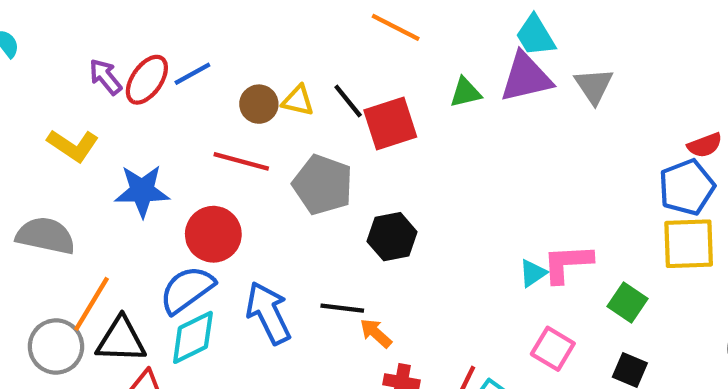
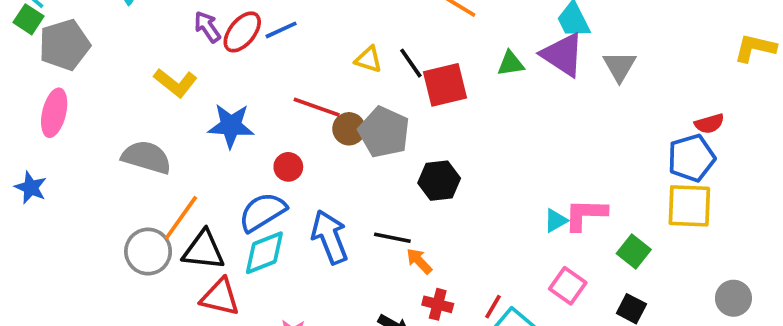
purple triangle: (526, 77) -> (563, 55), turned 42
brown circle: (259, 104) -> (349, 129), moved
red circle: (213, 234) -> (288, 167), size x0.6

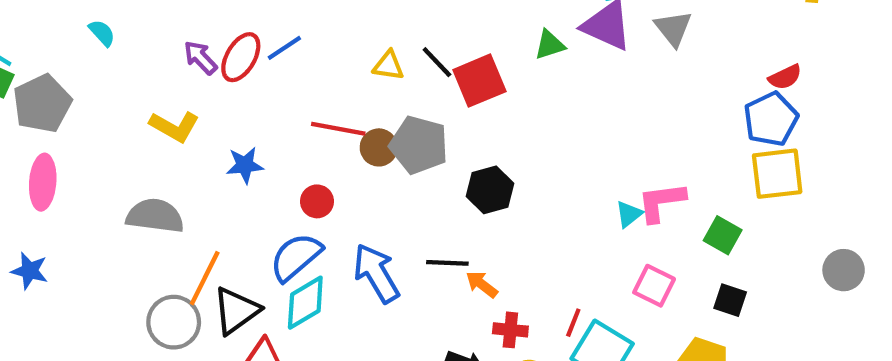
blue star: (231, 126) -> (245, 165), size x0.7
black triangle: (204, 250) -> (236, 311), turned -33

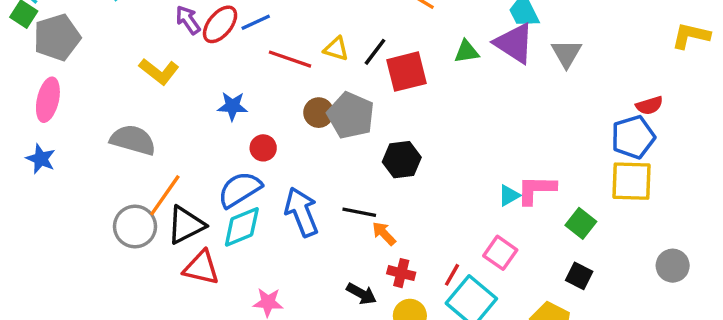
black line: (437, 62) -> (375, 52), turned 72
red line: (338, 129) -> (290, 59), moved
blue star: (245, 165) -> (232, 106), moved
blue star: (30, 271) -> (41, 159), moved
pink square: (654, 286) -> (500, 253), moved

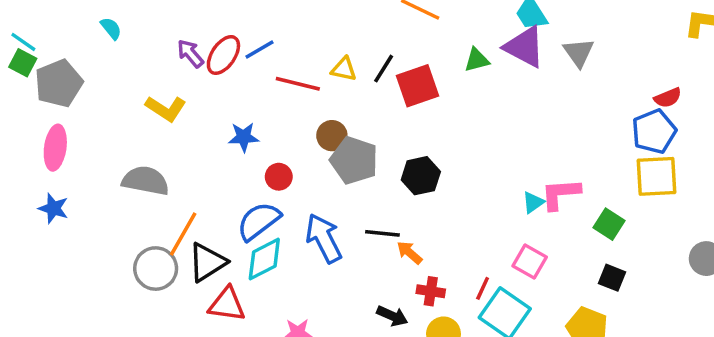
gray pentagon: (351, 115) -> (354, 160), moved

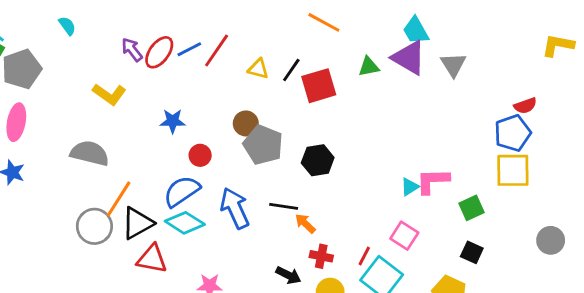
red line: (298, 84) -> (217, 50), moved, turned -72
green square: (609, 224) -> (472, 208), turned 30
cyan diamond: (264, 259) -> (185, 223), turned 57

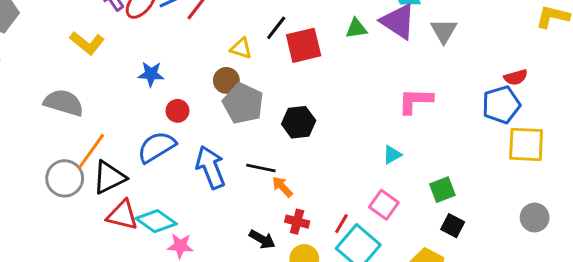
yellow triangle: (258, 69) -> (241, 48), moved
yellow square: (513, 170) -> (526, 144), moved
pink L-shape: (433, 181) -> (415, 101), moved
green square: (472, 208) -> (442, 190), moved
cyan diamond: (185, 223) -> (156, 221), moved

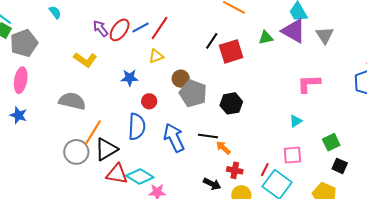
yellow triangle: (241, 48) -> (156, 56), moved, turned -35
blue semicircle: (157, 147) -> (137, 127), turned 128
pink square: (384, 205) -> (292, 155), turned -36

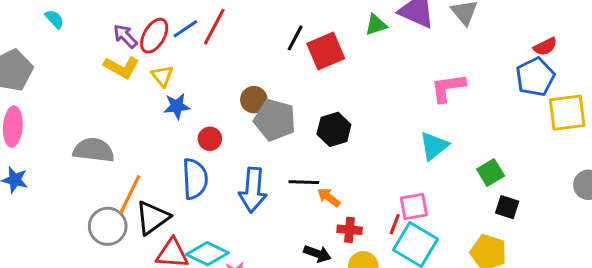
yellow triangle: (156, 56) -> (162, 76), moved, turned -42
yellow L-shape: (85, 60) -> (121, 67), moved
cyan triangle: (296, 121) -> (434, 146), size x1.5
blue arrow: (174, 138) -> (253, 190), turned -144
pink square: (292, 155) -> (414, 207), moved

